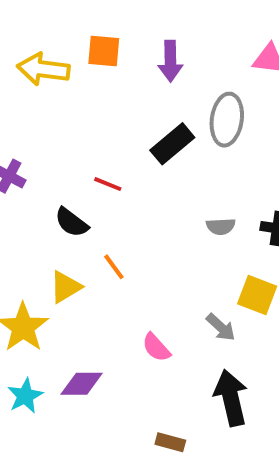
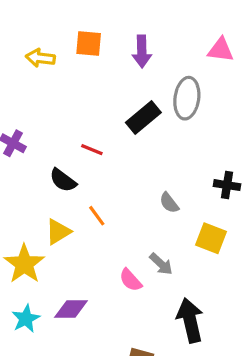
yellow arrow: (43, 69) -> (40, 58), size x0.7
gray semicircle: (221, 226) -> (169, 203), moved, turned 55
gray arrow: (221, 327) -> (161, 264), moved

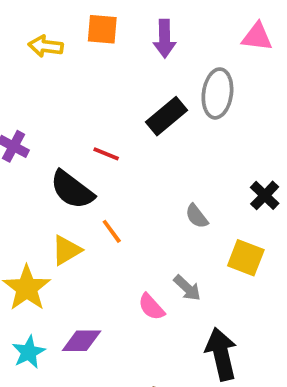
black semicircle: (63, 180) -> (72, 190), size x1.4
black cross: (227, 185) -> (265, 195), turned 35

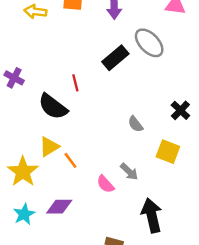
gray ellipse: (217, 93) -> (149, 43), turned -52
red line: (106, 154) -> (75, 83), turned 54
orange line: (112, 231) -> (70, 160), moved

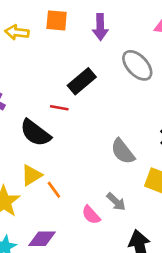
black rectangle: (115, 58) -> (82, 81), moved
red line: (75, 83) -> (59, 108), turned -66
gray semicircle: (135, 124) -> (123, 151), size x1.5

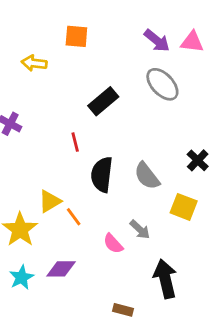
purple arrow: (100, 27) -> (157, 41), moved, turned -50
yellow arrow: (17, 32) -> (34, 63), moved
red line: (59, 108) -> (75, 142), moved, turned 66
black semicircle: (35, 133) -> (102, 175), moved, turned 60

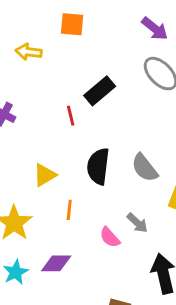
red line: (75, 142) -> (71, 116), moved
yellow triangle: (50, 201) -> (45, 175), moved
orange line: (74, 217) -> (69, 210), turned 42

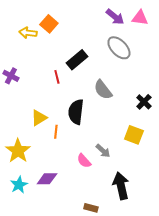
orange square: (72, 24) -> (49, 24), moved, turned 36
gray semicircle: (145, 168) -> (103, 90), moved
orange line: (69, 210) -> (56, 132), moved

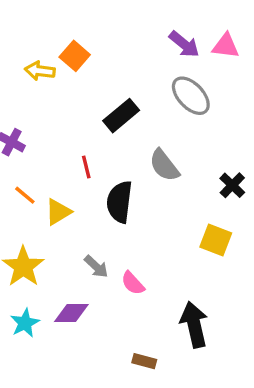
red line: (57, 77) -> (86, 167), moved
orange line: (56, 132) -> (25, 195), moved, turned -56
gray arrow: (103, 151) -> (96, 267), moved

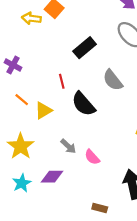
black semicircle: (119, 202) -> (83, 104), turned -48

